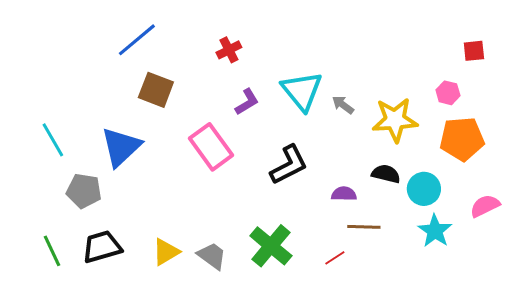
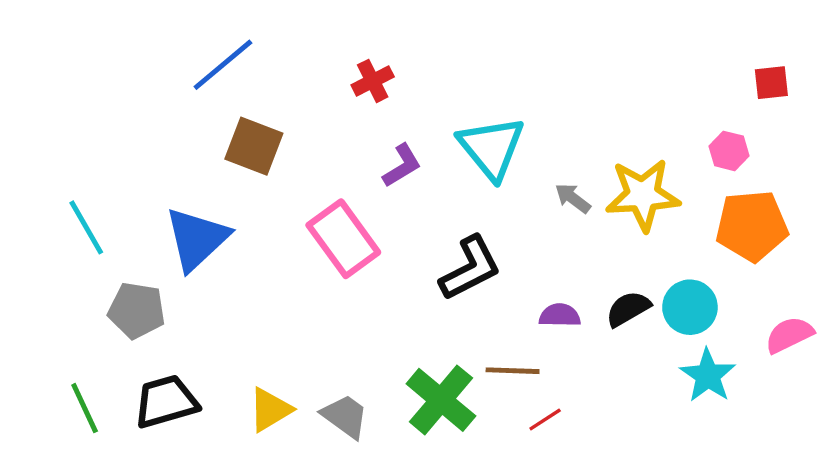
gray arrow: (343, 105) -> (573, 198), moved
black semicircle: (386, 174) -> (628, 309), moved, turned -44
brown line: (364, 227) -> (513, 371), moved

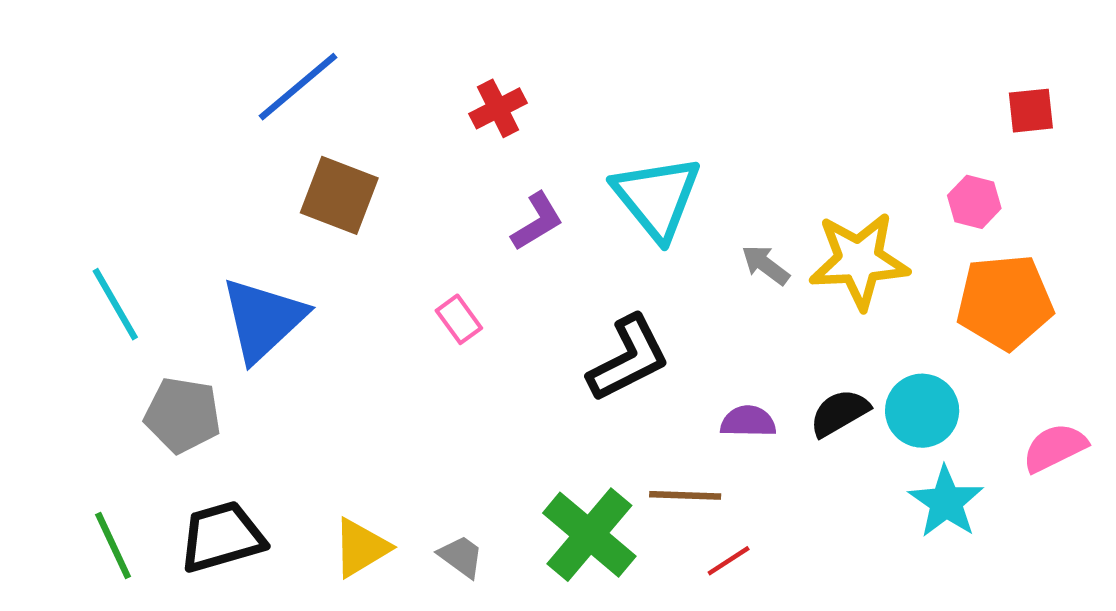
pink rectangle: (343, 239) -> (459, 319), size x0.5
gray trapezoid: (345, 416) -> (461, 556), size x0.7

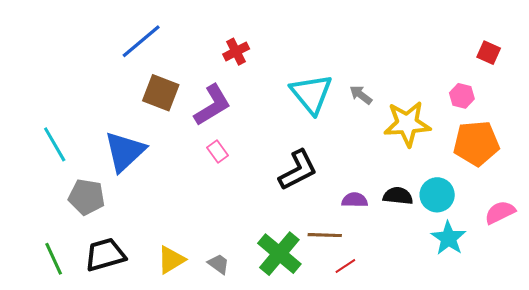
red square: (1031, 111) -> (489, 53), turned 30
purple L-shape: (537, 221) -> (212, 105), moved, size x1.5
gray arrow: (766, 265) -> (361, 95), moved
black semicircle: (839, 413) -> (398, 196), turned 36

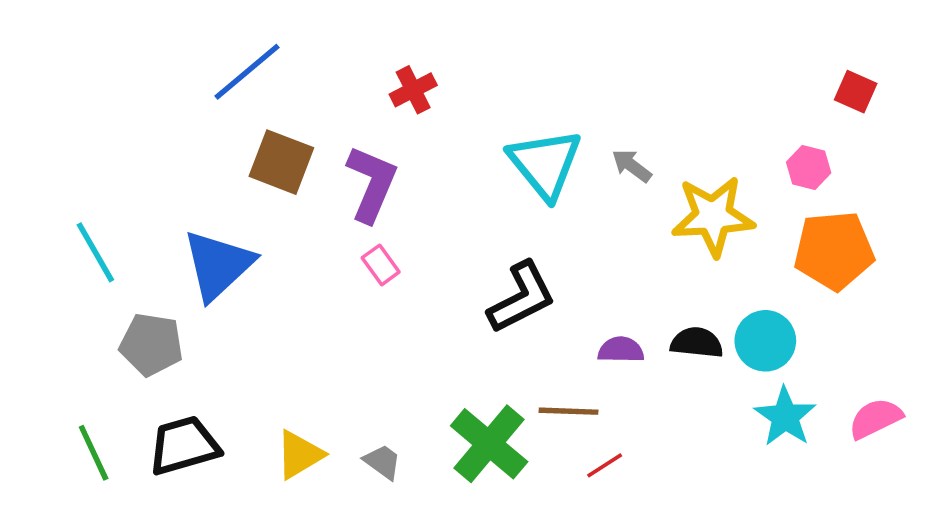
purple L-shape: (212, 105) -> (372, 184), turned -36
pink semicircle: (500, 212) -> (875, 418), moved

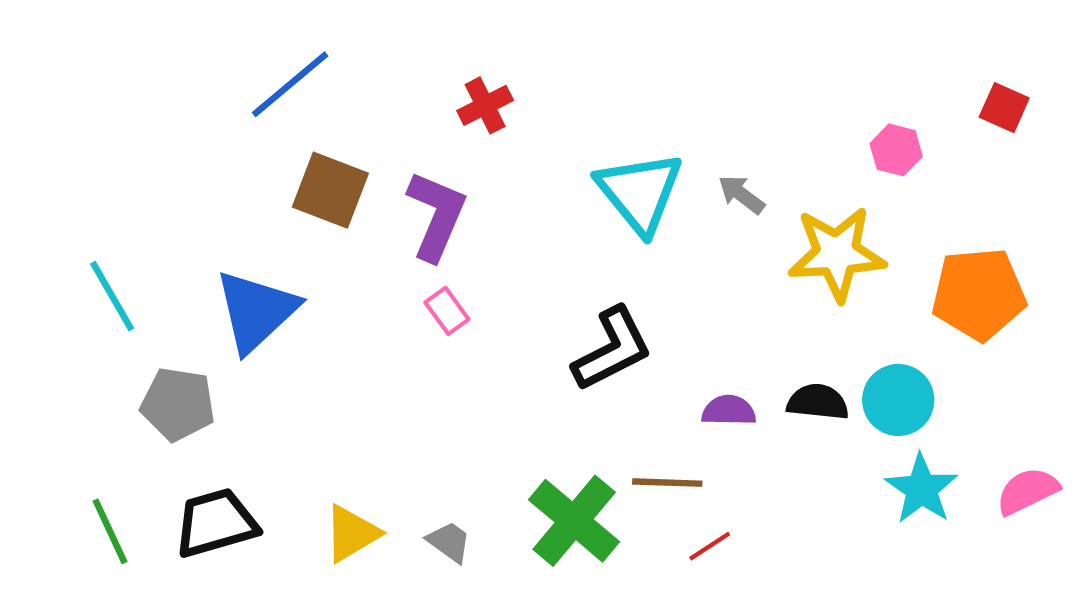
pink hexagon: (809, 167) -> (896, 150), moved

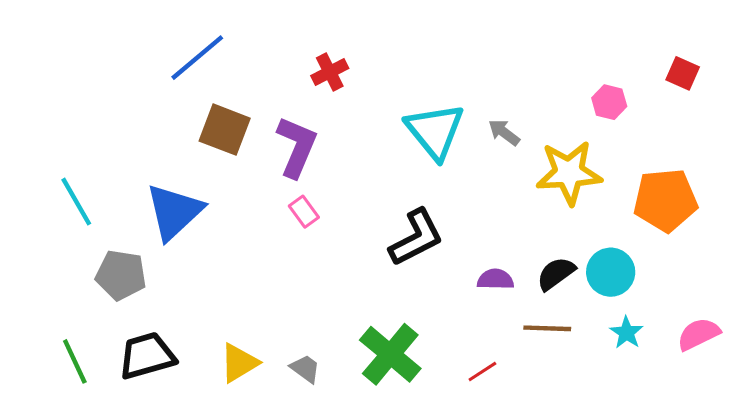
black semicircle: (818, 402) -> (556, 274), turned -42
brown line: (667, 483) -> (547, 328), moved
cyan star: (922, 489) -> (626, 333), size x0.7

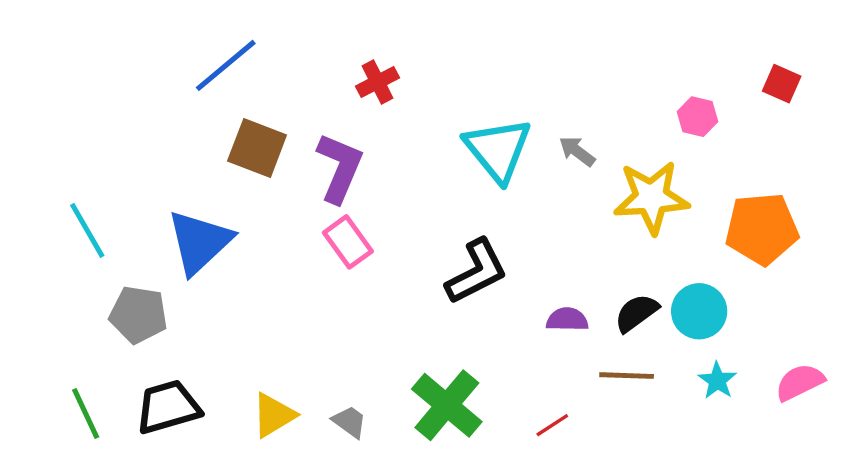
pink rectangle: (304, 212) -> (348, 242), size x1.4

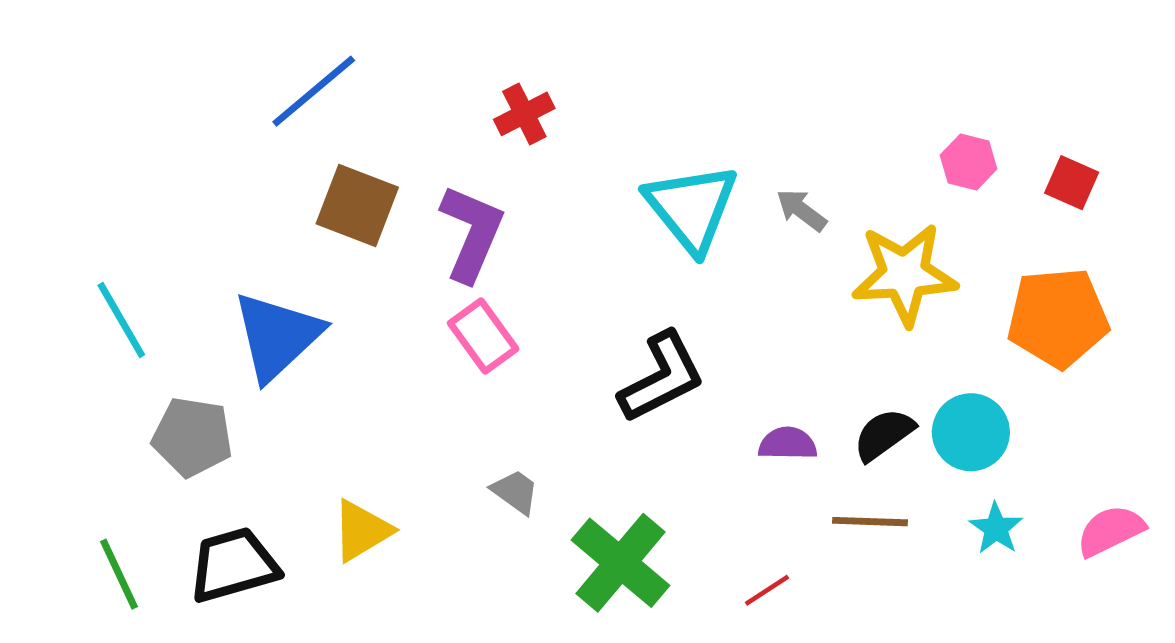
red square: (782, 84) -> (1072, 183), moved
yellow triangle: (274, 415) -> (362, 531), moved
gray trapezoid: (349, 422) -> (515, 492), moved

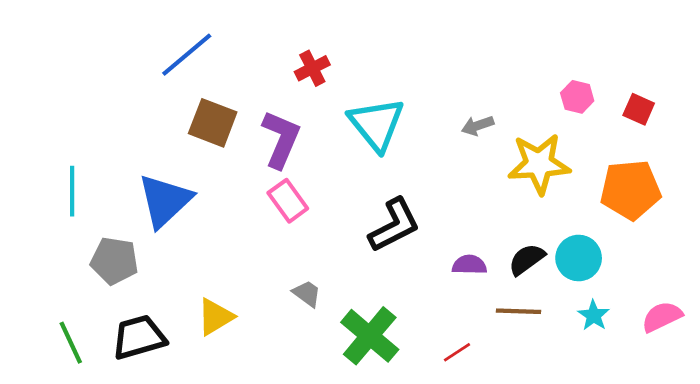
cyan triangle: (692, 208) -> (377, 124), moved
gray arrow: (801, 210) -> (478, 126), turned -56
cyan line: (121, 320) -> (72, 191), turned 30

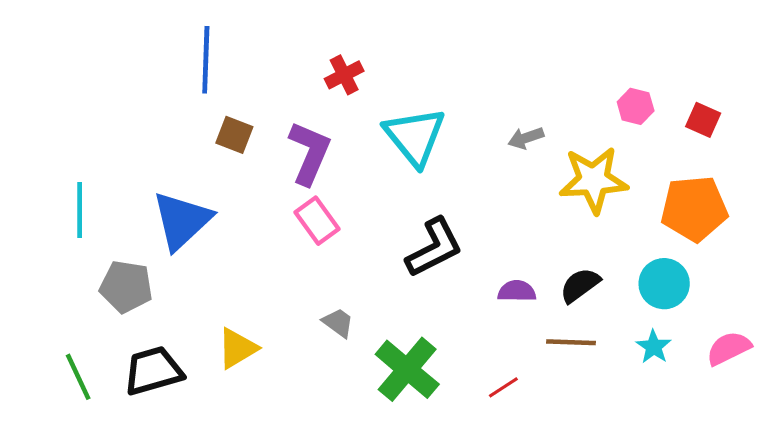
blue line: (187, 55) -> (206, 60), turned -48
brown square: (213, 123) -> (234, 135), size x0.7
cyan circle: (579, 258) -> (664, 284), moved

